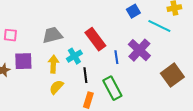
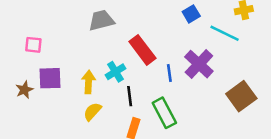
gray trapezoid: (52, 35) -> (101, 20), moved

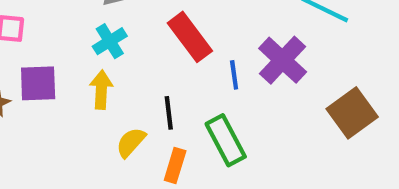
cyan cross: (116, 72) -> (110, 41), moved
yellow semicircle: (92, 112) -> (131, 142), moved

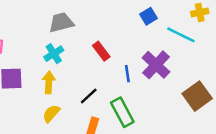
red rectangle: (190, 37) -> (101, 51), size x0.7
black line: (169, 113) -> (89, 96), turned 54
yellow semicircle: (131, 142) -> (51, 113), moved

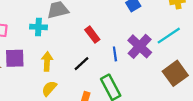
cyan line: (181, 35) -> (169, 36), moved, turned -60
cyan cross: (54, 54) -> (38, 27), moved, turned 35
black line: (89, 96) -> (82, 64), moved

